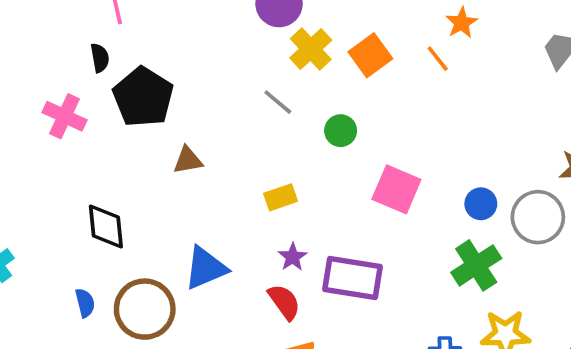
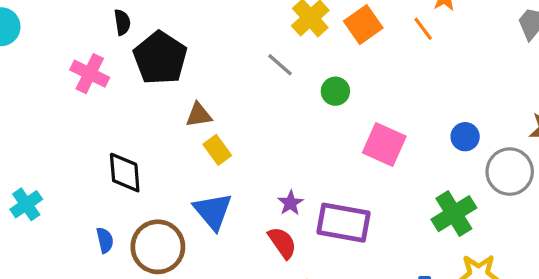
yellow rectangle: (281, 197) -> (217, 150), moved, turned 72
blue circle: (481, 204) -> (465, 137), moved
blue triangle: (206, 268) -> (213, 211), turned -48

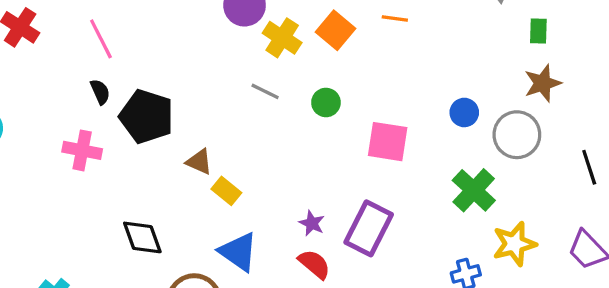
orange line: (423, 29) -> (395, 18), turned -30
brown triangle: (199, 115) -> (199, 162), turned 48
purple rectangle: (343, 223) -> (369, 228), turned -58

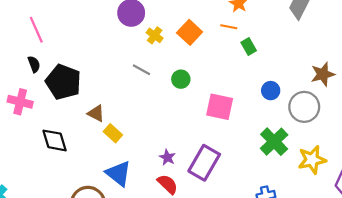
green rectangle: (538, 31) -> (249, 46), moved, turned -35
yellow cross: (282, 38) -> (155, 35), size x0.7
black diamond: (142, 237) -> (55, 140), moved
yellow star: (514, 244) -> (312, 160), moved

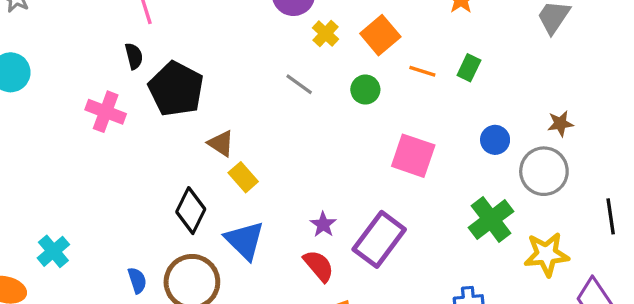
orange line: (229, 27) -> (422, 71), moved
green rectangle: (249, 46) -> (469, 68), turned 49
brown star: (323, 74) -> (560, 124), moved, size x0.7
green circle: (181, 79) -> (365, 90), moved
black diamond: (55, 140) -> (191, 211), moved, turned 36

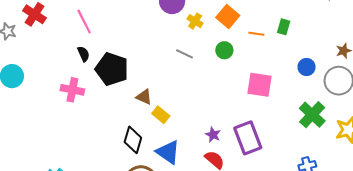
purple rectangle: (379, 239) -> (248, 138), turned -48

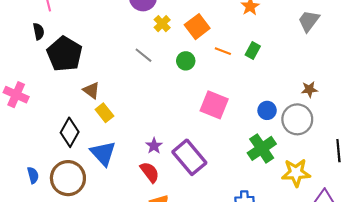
blue circle: (307, 67) -> (267, 110), moved
pink cross: (72, 90) -> (16, 95), moved
purple rectangle: (248, 138) -> (189, 157), turned -32

